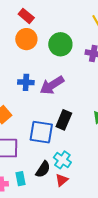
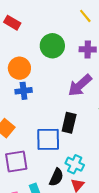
orange circle: (26, 39) -> (19, 68), moved
purple arrow: (52, 85) -> (80, 85), moved

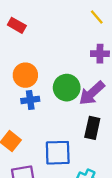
green circle: (52, 46) -> (67, 88), moved
black rectangle: (69, 123) -> (92, 128), moved

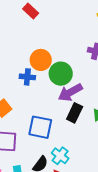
orange circle: (25, 75) -> (41, 60), moved
purple arrow: (92, 93) -> (70, 92), moved

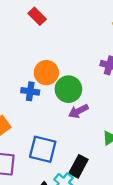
purple arrow: (70, 92) -> (78, 111), size x0.7
black rectangle: (75, 113) -> (79, 166), moved

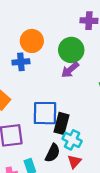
green circle: (68, 89) -> (71, 50), moved
black rectangle: (79, 166) -> (62, 123), moved

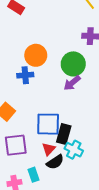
black semicircle: (53, 153) -> (55, 162), turned 30
red triangle: (74, 162) -> (49, 149), moved

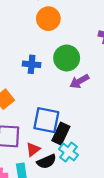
orange circle: (36, 55) -> (48, 19), moved
green circle: (73, 64) -> (67, 58), moved
red triangle: (49, 149) -> (33, 149), moved

